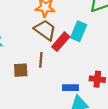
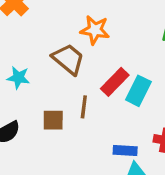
brown trapezoid: (45, 30) -> (68, 59), moved
cyan rectangle: (79, 31) -> (138, 91), moved

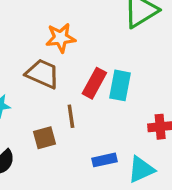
blue rectangle: (125, 151) -> (105, 160), moved

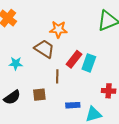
brown square: (45, 138) -> (39, 95), moved

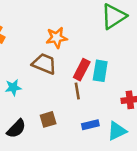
brown line: (57, 76) -> (77, 91), moved

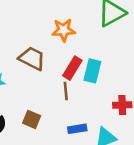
orange star: (57, 38) -> (64, 30), moved
brown square: (48, 119) -> (32, 119), turned 35

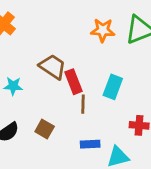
orange star: (64, 30) -> (103, 30), moved
red rectangle: (72, 68) -> (74, 82), moved, turned -60

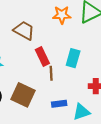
brown trapezoid: (53, 67) -> (24, 30), moved
brown square: (45, 129) -> (23, 95), size x1.6

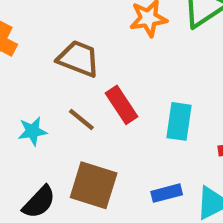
cyan rectangle: (73, 58) -> (179, 121), moved
brown line: (51, 73) -> (81, 119), moved, turned -40

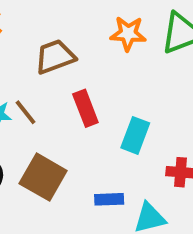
brown trapezoid: (78, 59) -> (55, 57), turned -54
brown line: (81, 119) -> (26, 112), moved

